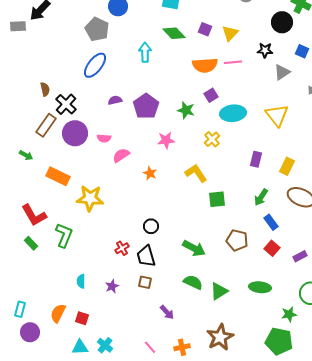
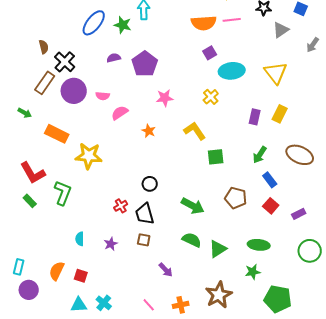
green star: (186, 110) -> (123, 25), moved
yellow rectangle: (287, 166) -> (280, 114), moved
green star: (289, 314) -> (253, 272), moved

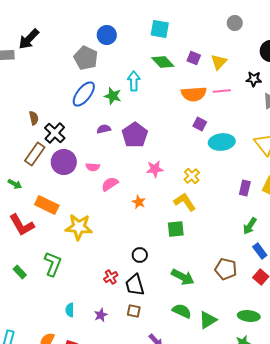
purple square: (210, 53) -> (200, 124), turned -32
yellow cross: (211, 97) -> (192, 176), moved
green square: (216, 157) -> (176, 229), moved
red L-shape: (33, 173) -> (22, 225), moved

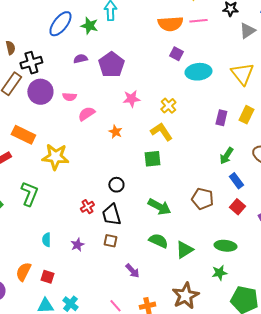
black cross: (55, 133) -> (31, 63), turned 30

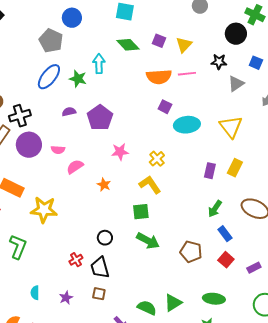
green arrow: (159, 207) -> (148, 241), moved
green semicircle: (158, 241) -> (147, 308), moved

